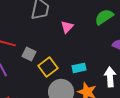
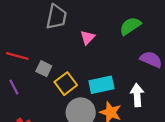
cyan rectangle: (79, 68) -> (101, 85), size x1.5

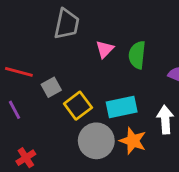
green semicircle: (130, 26) -> (137, 55), moved, turned -50
gray square: (44, 69) -> (51, 87), turned 35

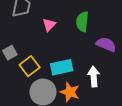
green semicircle: (137, 55) -> (82, 22), moved

